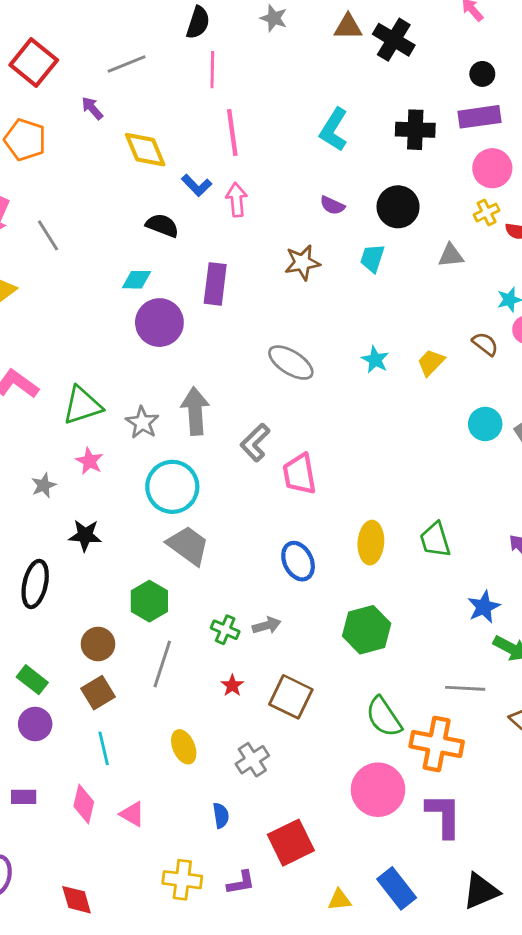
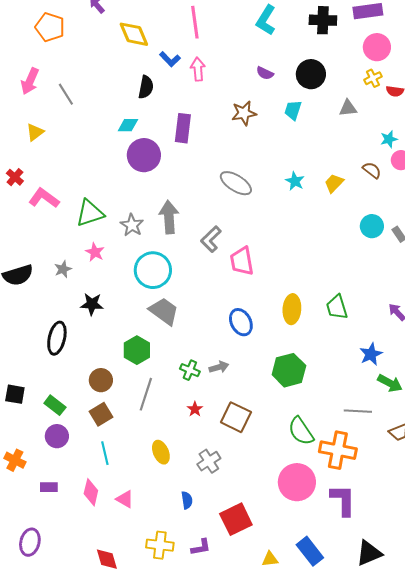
black semicircle: (162, 225) -> (146, 87), turned 80
red diamond: (77, 900) -> (107, 559), moved

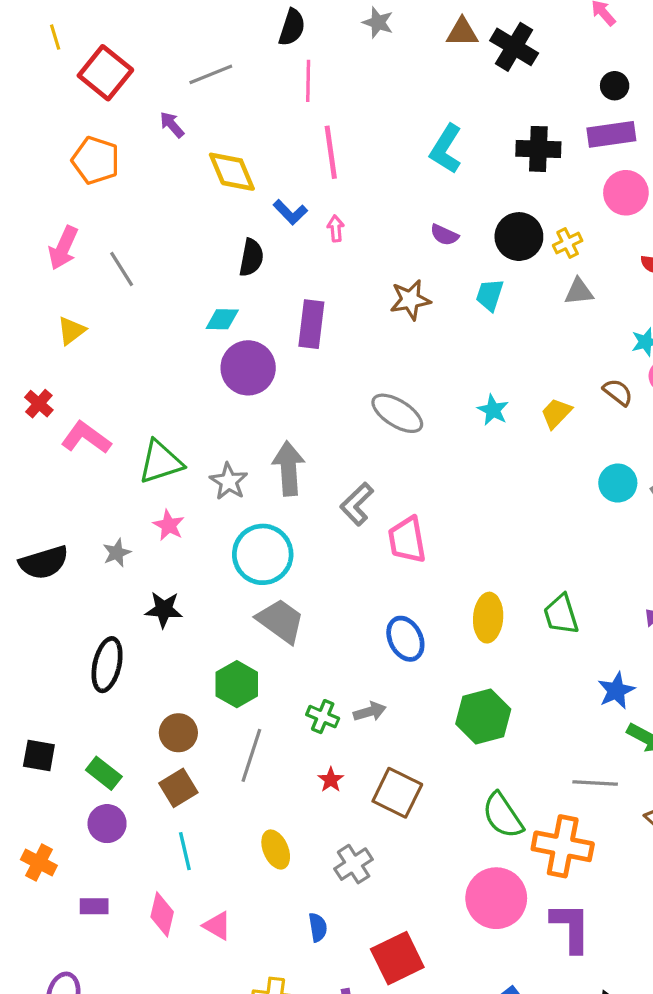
pink arrow: (198, 69) -> (336, 228), size x0.7
yellow cross: (373, 78) -> (568, 243), moved

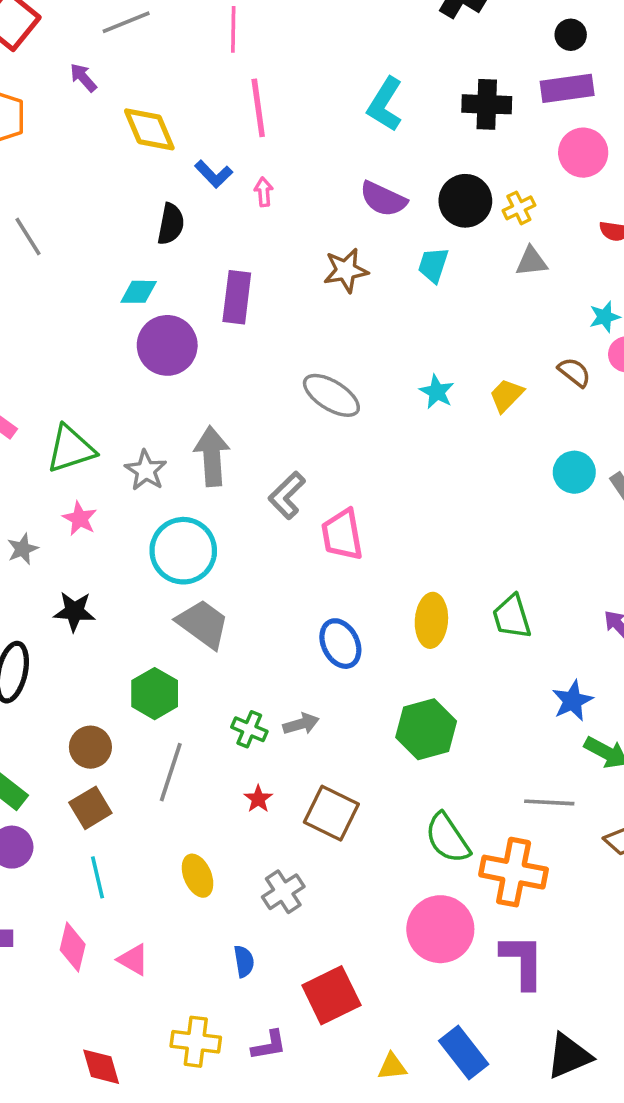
purple semicircle: (444, 235) -> (383, 199), size x1.5

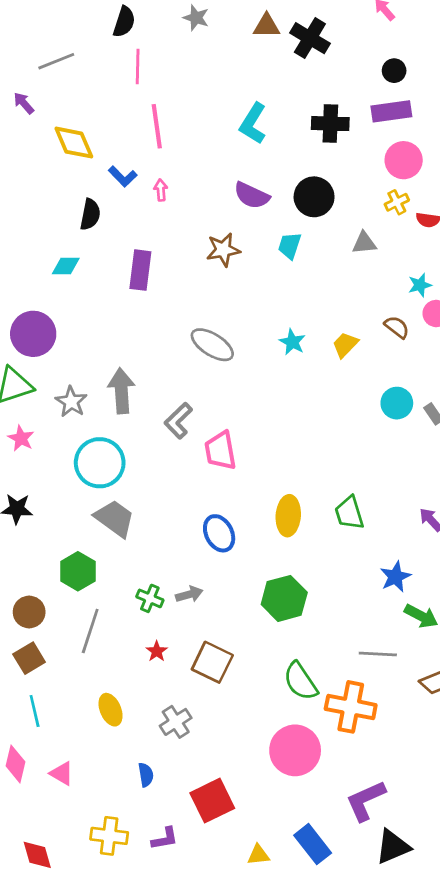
yellow cross: (519, 208) -> (397, 202), moved
purple circle: (167, 345) -> (33, 334), moved
purple L-shape: (522, 961) -> (366, 801), moved, turned -114

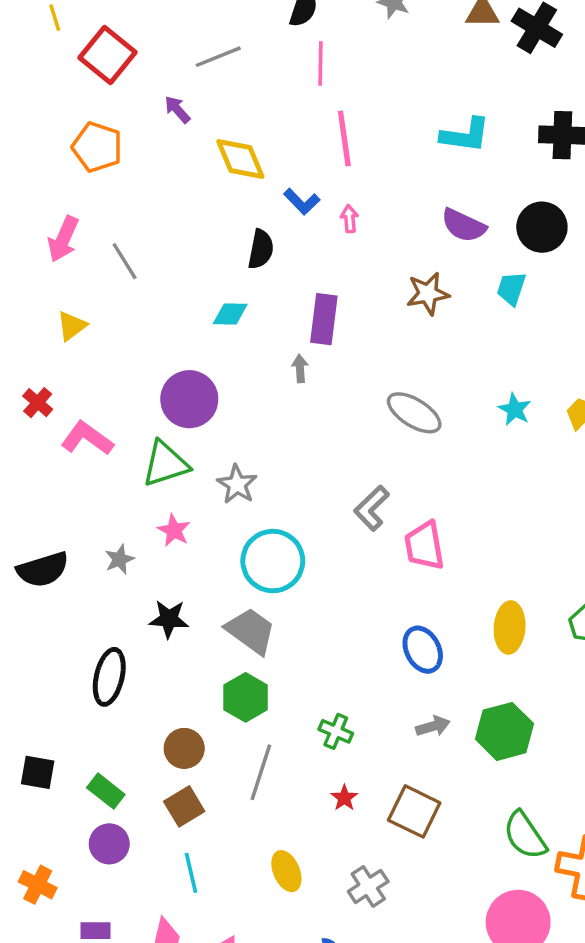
cyan L-shape: (253, 124) -> (465, 135), turned -114
gray arrow: (121, 391) -> (300, 369), moved, size x0.5
gray trapezoid: (115, 518) -> (251, 631), moved
gray arrow: (189, 594) -> (433, 726), moved

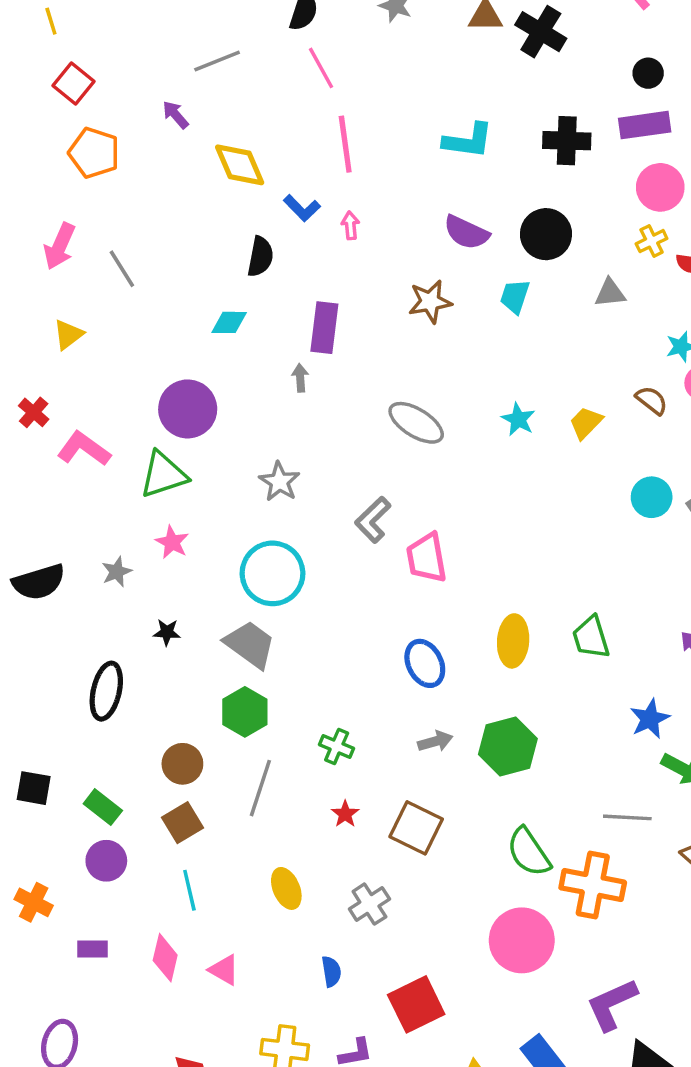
red square: (108, 55) -> (73, 84), moved, size x0.7
pink line: (320, 64) -> (321, 68), turned -30
gray star: (237, 484) -> (279, 482), moved
black star: (169, 619) -> (167, 632), size x0.7

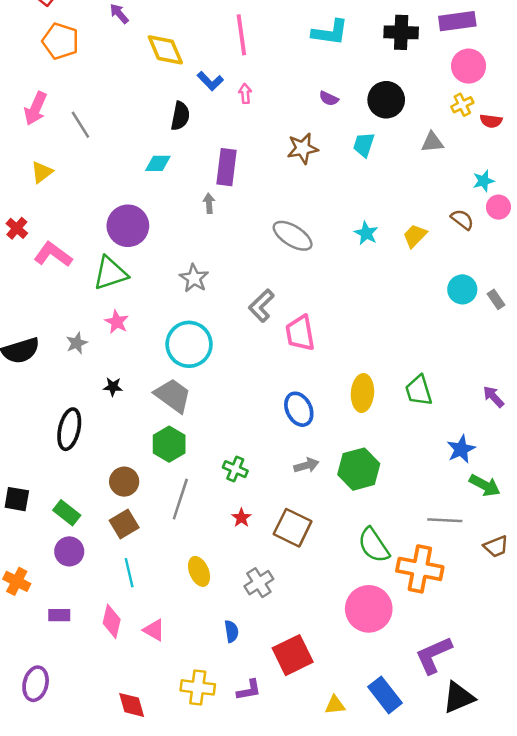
purple semicircle: (466, 232) -> (329, 99), size x0.6

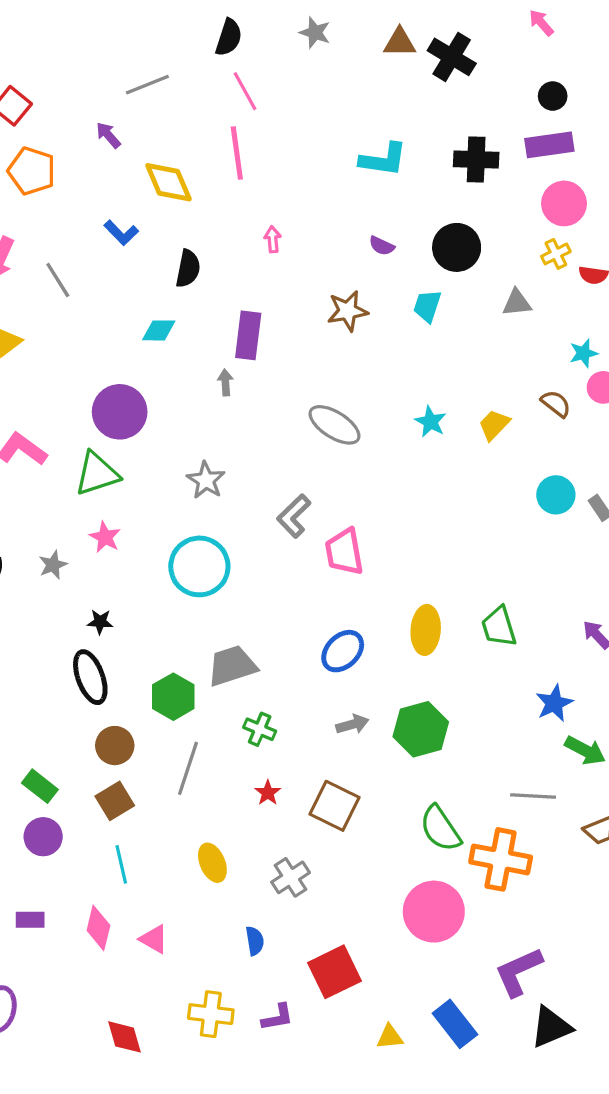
pink line: (241, 35) -> (237, 153), moved
blue L-shape: (210, 81) -> (121, 233), moved
gray trapezoid: (173, 395) -> (232, 666), moved, turned -54
blue ellipse: (299, 409) -> (343, 651), turned 72
black ellipse: (69, 429) -> (90, 677), moved, turned -33

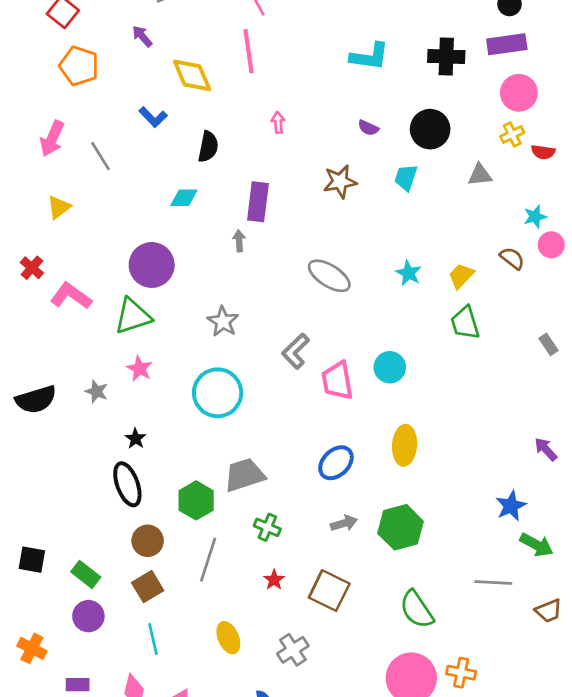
cyan circle: (556, 495) -> (390, 367), moved
gray star: (53, 565) -> (96, 391), turned -30
black star: (100, 622) -> (136, 439), turned 30
green trapezoid: (499, 627) -> (465, 323), moved
orange cross: (501, 859) -> (461, 673), moved, size x0.6

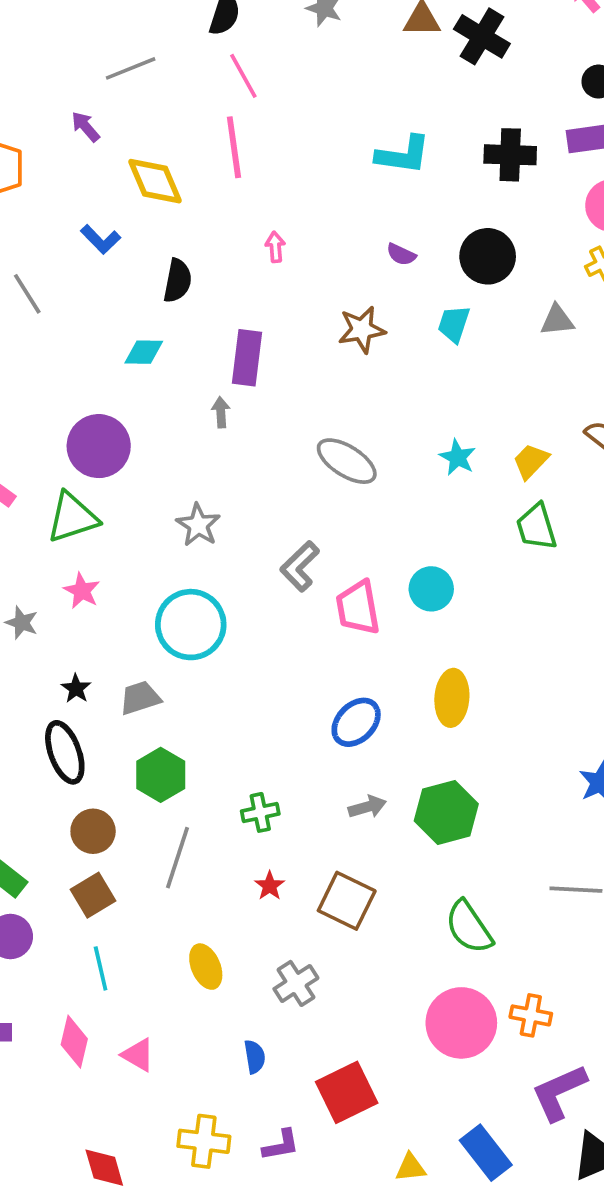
gray trapezoid: (244, 475) -> (140, 698), moved, size x0.7
green cross: (267, 527) -> (260, 812), turned -35

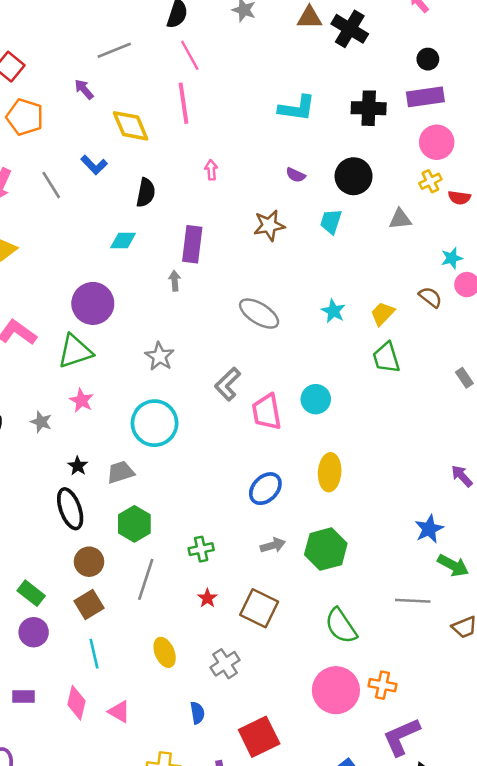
gray line: (27, 294) -> (51, 185), moved

